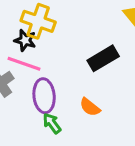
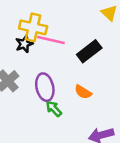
black star: (25, 40) -> (24, 44), turned -30
pink line: (24, 64) -> (51, 40), moved

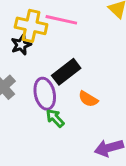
pink line: (51, 40) -> (61, 20), moved
black rectangle: (89, 51) -> (66, 72), moved

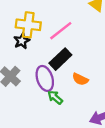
pink line: (61, 20) -> (61, 31), moved, turned -45

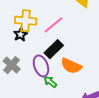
orange semicircle: (80, 79) -> (71, 66), size x1.5

